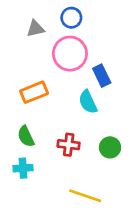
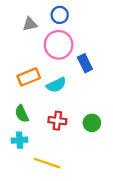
cyan semicircle: (88, 102) -> (56, 85), moved, turned -90
yellow line: (85, 196) -> (47, 163), moved

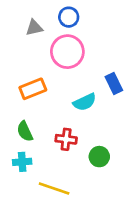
blue rectangle: (85, 63) -> (114, 84), moved
cyan semicircle: (56, 85) -> (85, 102), moved
green circle: (92, 123) -> (99, 157), moved

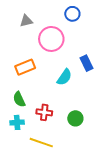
blue circle: (69, 17) -> (72, 14), moved
cyan semicircle: (85, 102) -> (64, 77), turned -30
red cross: (66, 139) -> (44, 112), moved

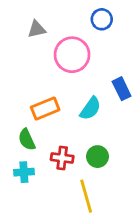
orange rectangle: (25, 67) -> (45, 108), moved
green circle: (75, 118) -> (97, 157), moved
yellow line: (41, 143) -> (86, 196), moved, turned 55

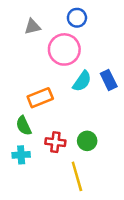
blue circle: (102, 19) -> (77, 18), moved
cyan semicircle: (90, 108) -> (82, 81), moved

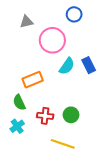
blue circle: (77, 18) -> (74, 14), moved
cyan cross: (21, 155) -> (17, 126), turned -32
yellow line: (77, 176) -> (63, 144), turned -55

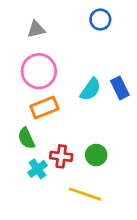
pink circle: (52, 40) -> (39, 71), moved
cyan cross: (17, 126) -> (37, 169), moved

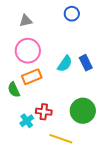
green semicircle: (26, 138) -> (14, 90), moved
green circle: (96, 155) -> (83, 111), moved, size x1.6

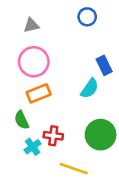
blue rectangle: (86, 63) -> (104, 65), moved
cyan semicircle: (65, 64) -> (90, 88), moved
green semicircle: (14, 90) -> (22, 120), moved

